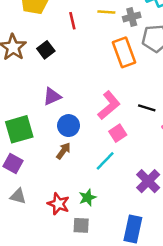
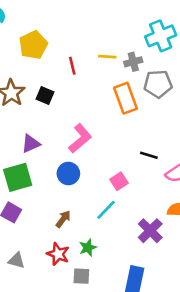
black square: (46, 50) -> (45, 96), turned -30
purple triangle: (52, 97) -> (31, 144), moved
pink L-shape: (109, 105) -> (80, 138), moved
brown arrow: (63, 151) -> (63, 219), moved
gray triangle: (18, 196) -> (16, 261), moved

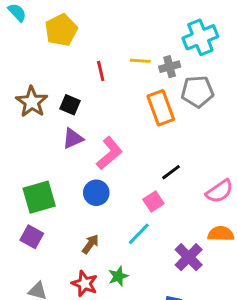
yellow pentagon: (33, 45) -> (61, 30), moved
purple triangle: (31, 144) -> (73, 138), moved
black line: (149, 155) -> (171, 172), moved, turned -54

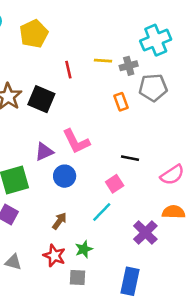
black square: (70, 105) -> (41, 99), size x1.5
orange rectangle: (161, 108) -> (121, 102), size x0.6
purple triangle: (73, 138) -> (44, 152), moved
pink L-shape: (109, 153) -> (76, 141), turned 104
black line: (171, 172) -> (130, 158), turned 48

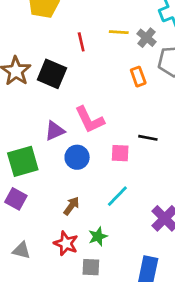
gray cross: (129, 66) -> (147, 38), turned -36
pink square: (115, 184) -> (120, 153), moved, turned 36

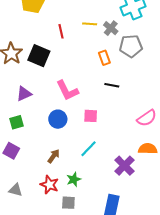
purple triangle: (55, 131) -> (24, 94), moved
black line: (148, 138) -> (112, 85), moved
green square: (23, 161) -> (17, 122), size x0.6

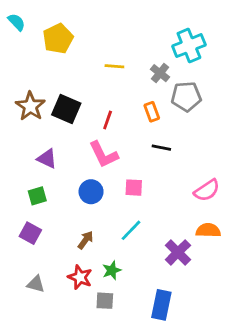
yellow line: (90, 24) -> (114, 66), moved
red line: (61, 31) -> (108, 120), moved, turned 32
purple triangle: (24, 94) -> (47, 159), turned 49

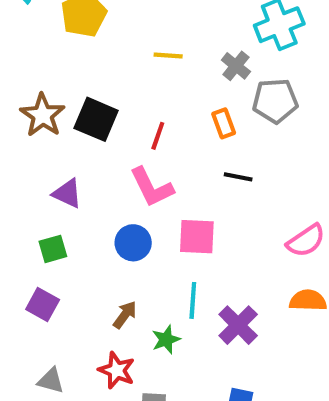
pink square: (134, 188) -> (197, 237), size x1.4
cyan line: (131, 230) -> (193, 300), turned -40
purple cross: (178, 252) -> (238, 325), moved
green star: (112, 270) -> (166, 339), moved

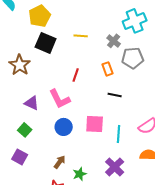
black square: (96, 119) -> (46, 43), moved
pink L-shape: (152, 187) -> (60, 99), moved
green square: (53, 249) -> (25, 130), turned -32
cyan line: (193, 300) -> (119, 134), moved

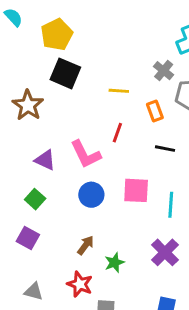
yellow line: (81, 36) -> (119, 91), moved
red line: (76, 75) -> (117, 133), moved

